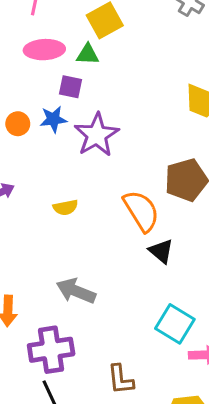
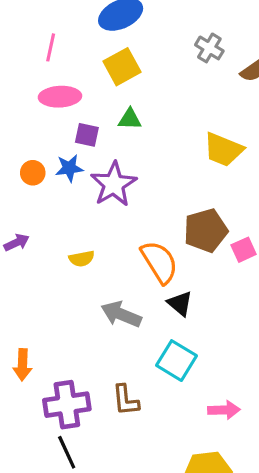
green triangle: (88, 54) -> (130, 119), moved
gray arrow: (76, 291) -> (121, 314), moved
cyan square: (175, 324) -> (177, 361), moved
brown L-shape: (121, 379) -> (126, 400), moved

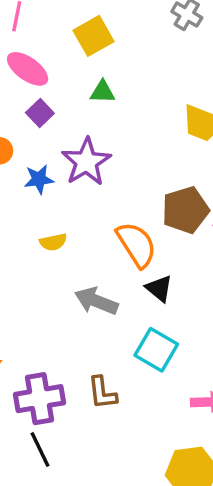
pink ellipse: (60, 97) -> (28, 69), turned 39
purple square: (87, 135) -> (40, 113), moved, turned 35
blue star: (69, 168) -> (39, 179), moved

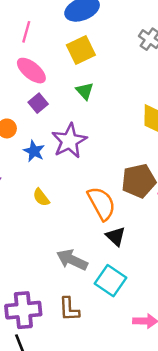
green triangle: (103, 92) -> (85, 91), turned 42
blue star: (39, 179) -> (34, 151), turned 30
yellow semicircle: (53, 242) -> (41, 197), turned 60
gray arrow: (96, 301) -> (72, 260), moved

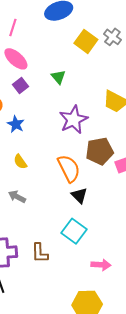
yellow square: (81, 50) -> (86, 41), moved, turned -30
purple star: (69, 141) -> (73, 120), moved
gray arrow: (72, 260) -> (17, 197), moved, size x0.7

